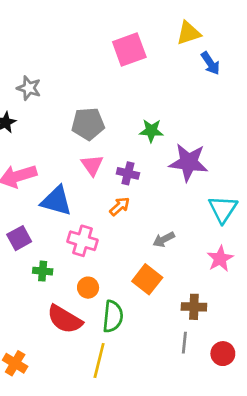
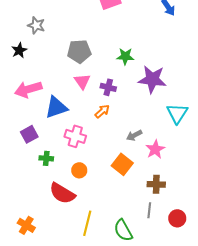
blue triangle: (56, 201) -> (56, 107), turned -35
pink star: (220, 259) -> (155, 149), moved
green semicircle: (113, 316) -> (123, 230), moved, turned 145

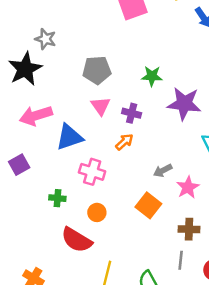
black star: (19, 50) -> (25, 69), size x1.8
purple square: (29, 134) -> (19, 165), moved

